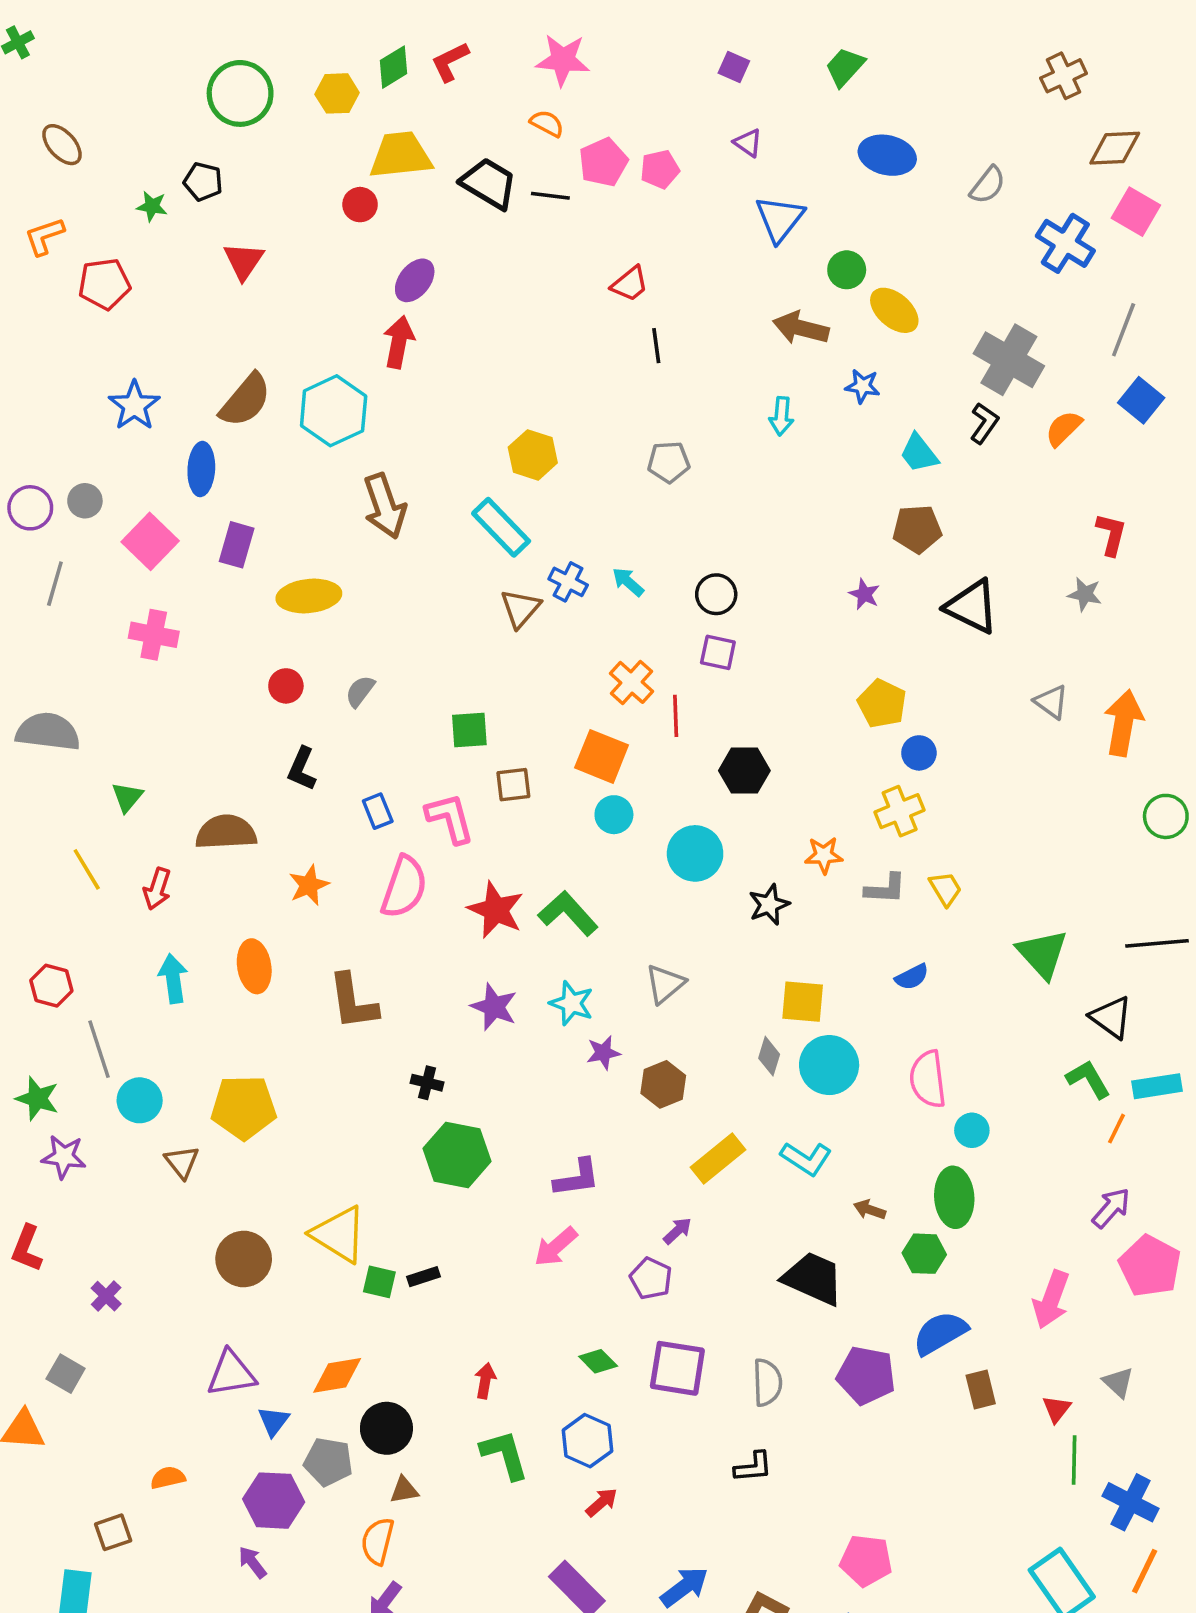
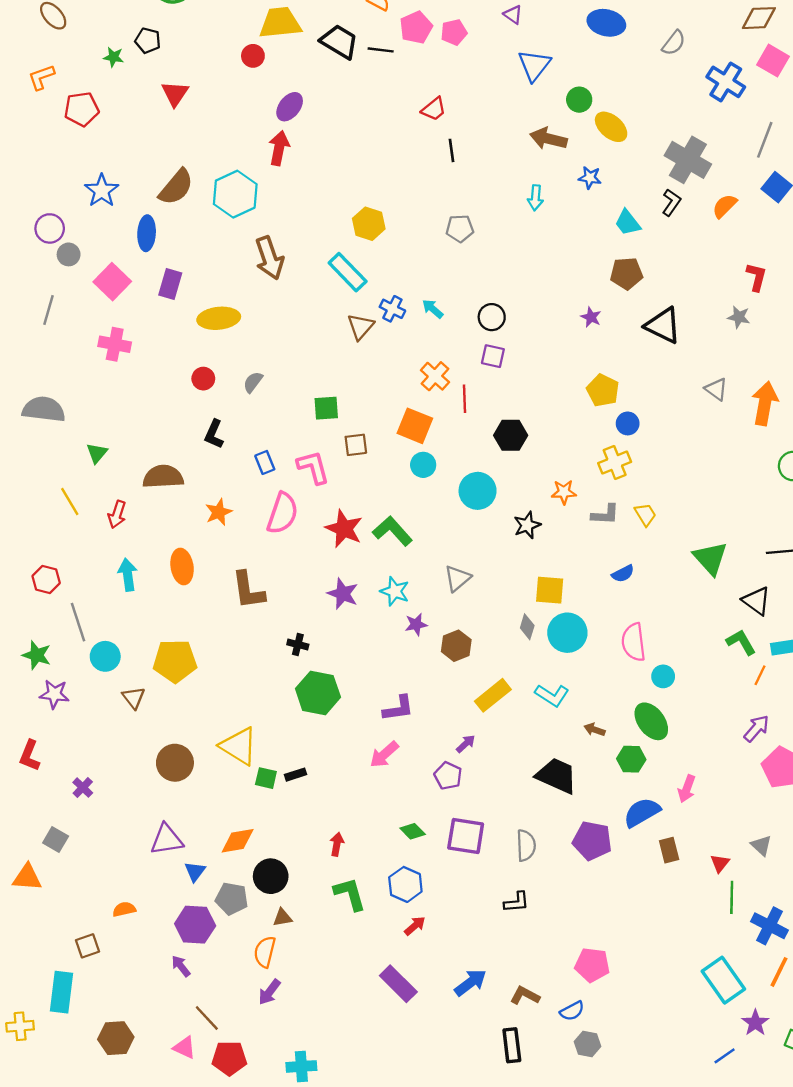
purple circle: (30, 508) -> (50, 228), moved
green ellipse: (954, 1197) -> (651, 721), turned -33
pink arrow: (1051, 1300) -> (687, 789), moved, size x0.7

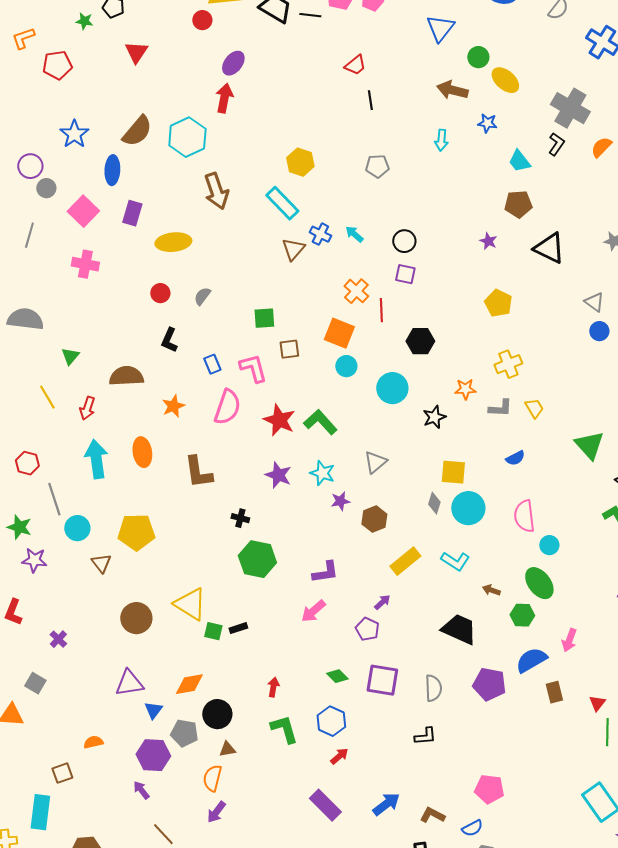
blue circle: (628, 423) -> (599, 331), moved
cyan arrow: (128, 575) -> (96, 459), size x1.4

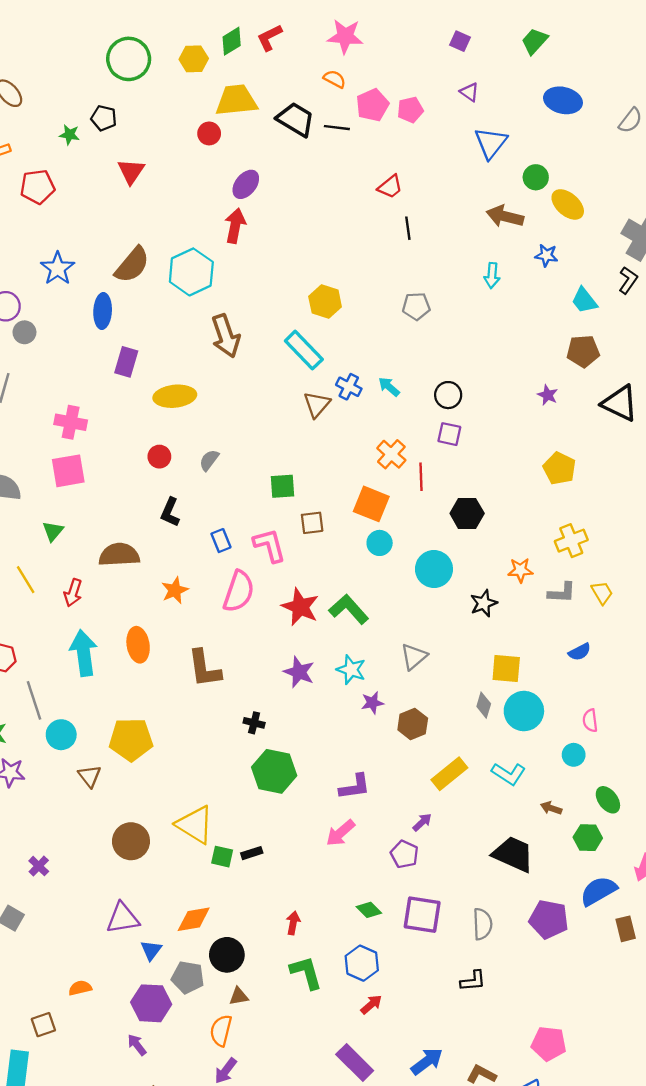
pink square: (83, 211) -> (68, 471), moved, turned 36
pink semicircle: (524, 516) -> (590, 720), size x0.6
cyan circle: (549, 545) -> (574, 755), moved
green ellipse: (539, 583) -> (608, 800), size x0.7

